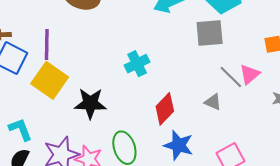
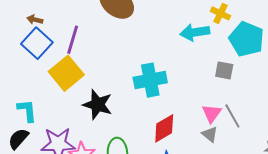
gray square: (210, 33) -> (224, 70), size x0.7
cyan cross: (137, 64) -> (150, 80), size x1.4
pink triangle: (250, 74) -> (212, 113), moved, turned -30

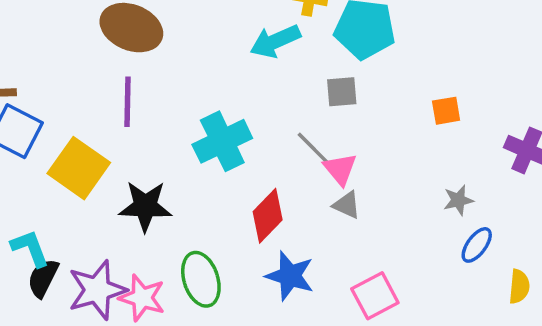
purple line: (73, 40) -> (128, 102), moved
gray line: (232, 116) -> (315, 150), moved
black semicircle: (18, 139) -> (43, 278), moved

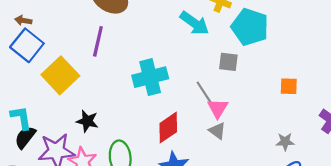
cyan arrow: (275, 41) -> (194, 23), turned -132
black star: (145, 206) -> (87, 121), moved, size x0.7

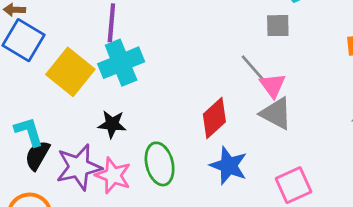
cyan cross: (150, 77) -> (121, 63), moved
gray triangle: (217, 131) -> (276, 113), size x1.5

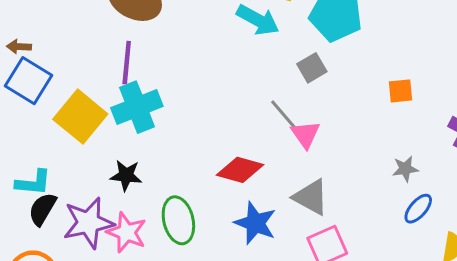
gray square: (278, 26) -> (312, 68), turned -30
gray triangle: (276, 113) -> (311, 197), moved
red diamond: (214, 118) -> (240, 170), turned 57
cyan L-shape: (29, 132) -> (33, 183), turned 112

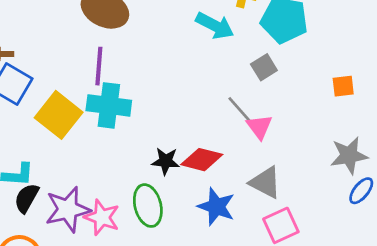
cyan cross: (137, 107) -> (109, 105), turned 30
gray star: (405, 169) -> (349, 155), size x1.6
black star: (126, 175) -> (166, 161), moved

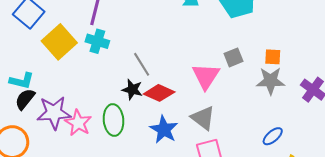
gray square: (264, 67) -> (234, 57), moved
cyan cross: (109, 105) -> (97, 41), size x0.7
gray line: (241, 111) -> (142, 64), moved
pink triangle: (259, 127) -> (206, 76), size x1.4
gray star: (349, 155) -> (271, 81), moved

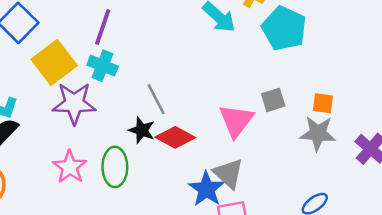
purple star: (54, 113) -> (74, 103), moved
blue star: (164, 130) -> (206, 189), moved

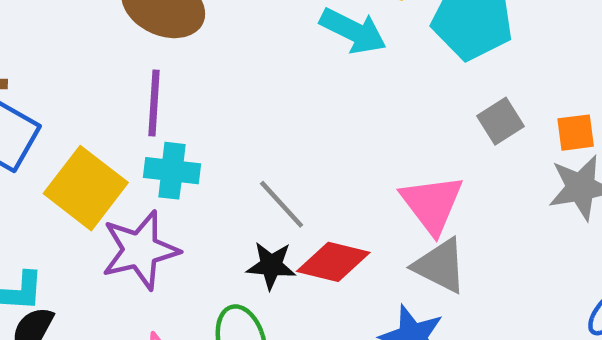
gray square: (273, 100) -> (500, 121), moved
gray triangle: (228, 173) -> (440, 266), moved

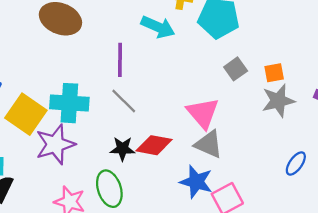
purple line: (154, 103) -> (120, 60), moved
cyan cross: (172, 171) -> (69, 103), size x1.4
gray line: (282, 204) -> (124, 101), moved

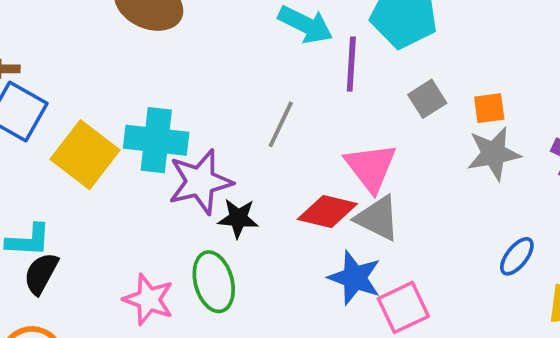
purple line: (120, 60) -> (351, 64), moved
gray line: (124, 101) -> (281, 124), moved, turned 68
purple star: (55, 144) -> (200, 182), moved
red diamond: (154, 145) -> (327, 212), moved

